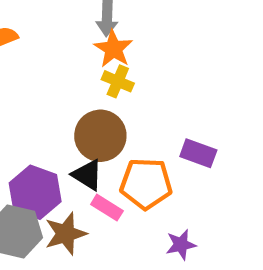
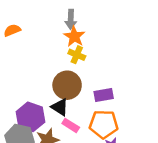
purple rectangle: (198, 153) -> (104, 95), moved, turned -30
orange pentagon: (146, 184) -> (104, 124), moved

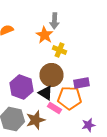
orange star: (74, 36) -> (44, 35), moved
purple hexagon: (30, 117) -> (22, 87), moved
orange pentagon: (104, 124) -> (70, 98), moved

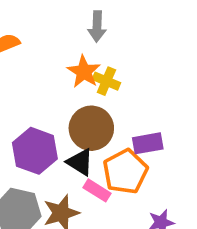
orange star: (44, 35) -> (84, 72), moved
orange pentagon: (70, 98) -> (125, 172), turned -30

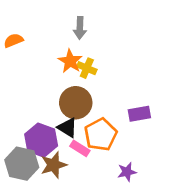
purple rectangle: (148, 143) -> (139, 114), moved
purple hexagon: (35, 151) -> (41, 140), moved

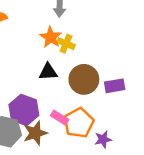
brown circle: (76, 103) -> (84, 79), moved
black triangle: (67, 128) -> (48, 72), moved, turned -36
orange pentagon: (101, 135) -> (79, 123), moved

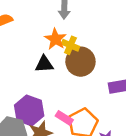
black triangle: (48, 72) -> (44, 64), moved
brown circle: (84, 79) -> (80, 62), moved

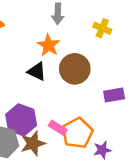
yellow cross: (70, 45) -> (102, 28), moved
black triangle: (44, 64) -> (37, 71), turned 30

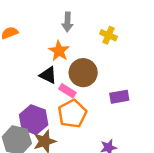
pink rectangle: (58, 128) -> (67, 91), moved
orange pentagon: (77, 133) -> (72, 114), moved

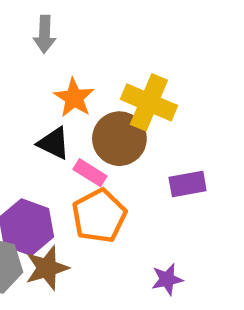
gray arrow: (67, 22) -> (45, 34), moved
yellow cross: (108, 35) -> (149, 102), moved, size x1.6

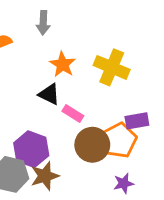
brown circle: (119, 139) -> (92, 145), moved
orange pentagon: (99, 216) -> (119, 140), moved

